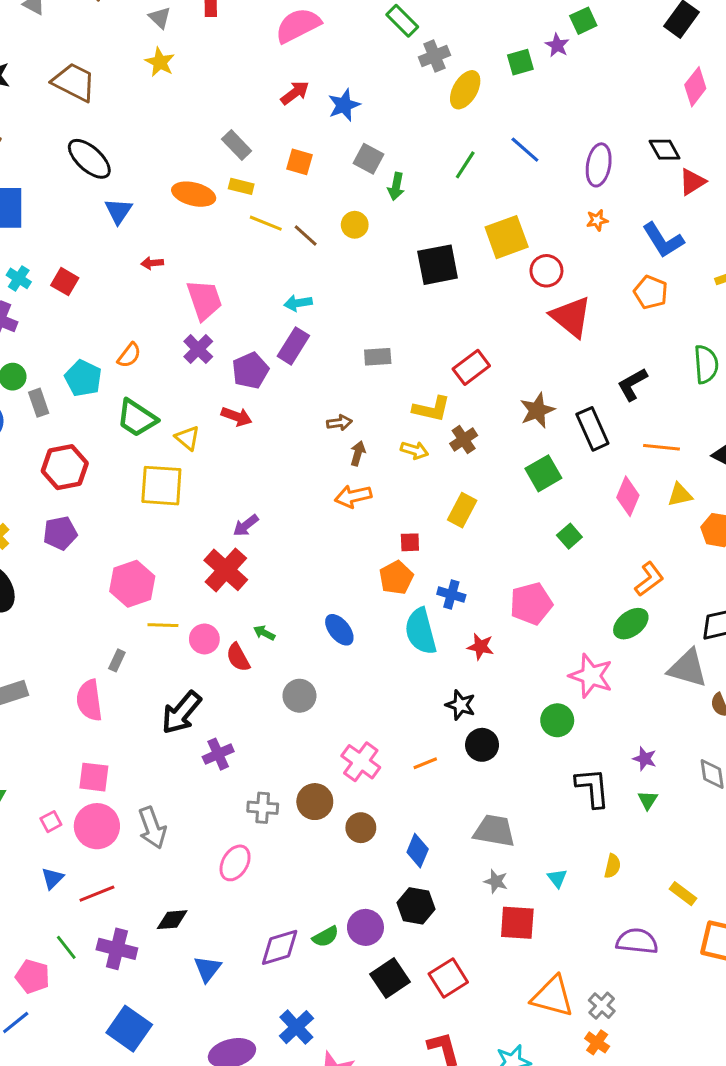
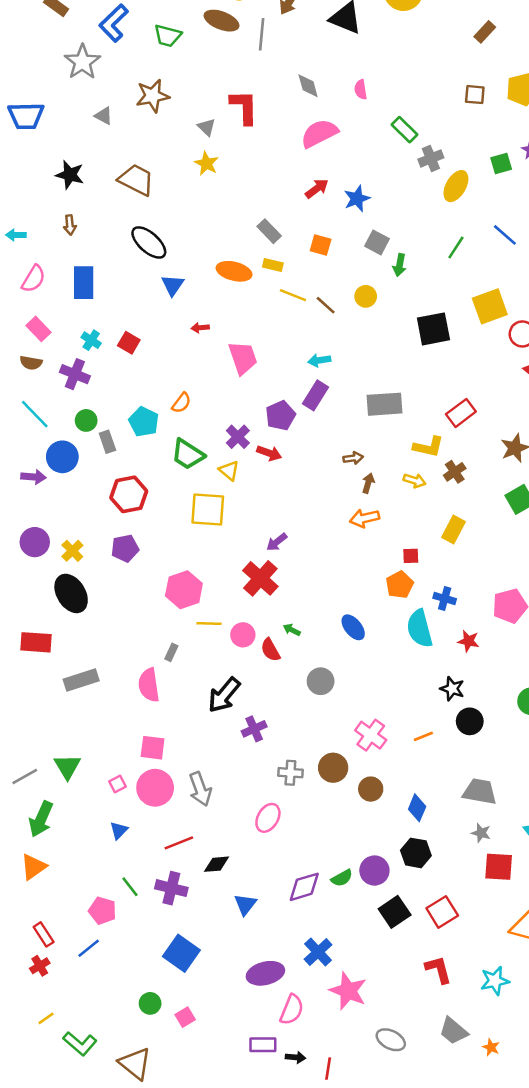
purple cross: (198, 349) -> (238, 437), moved
gray rectangle: (378, 357) -> (384, 404), size x1.6
red line: (97, 894) -> (179, 843), moved

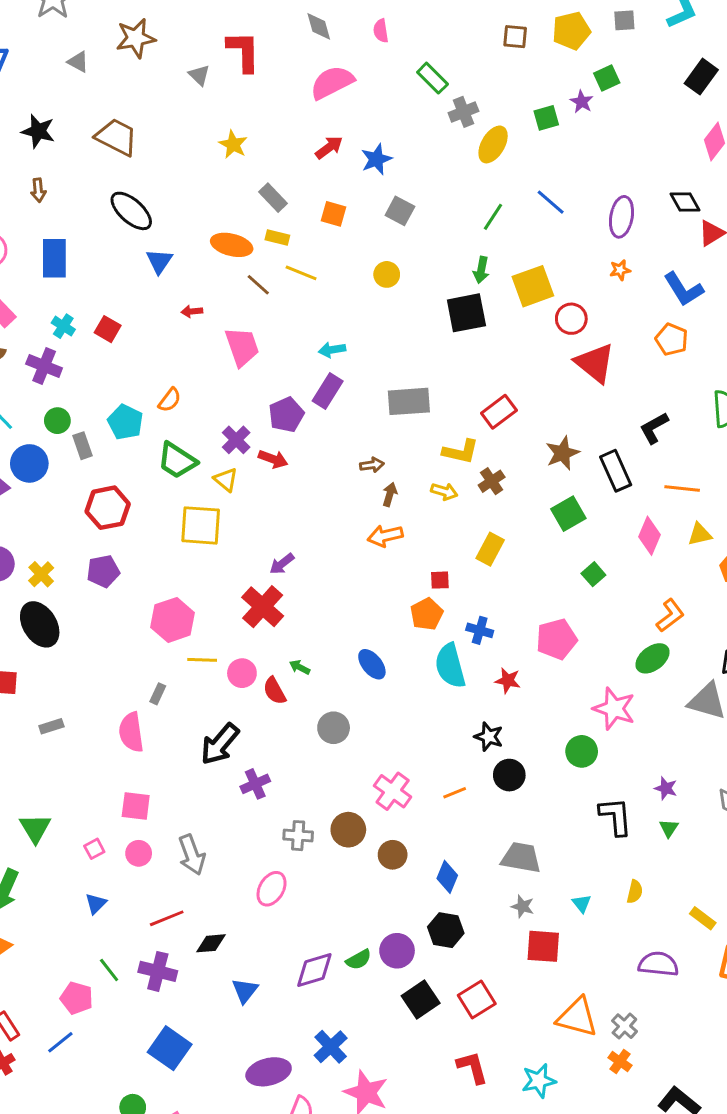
yellow star: (206, 163) -> (233, 144), moved
green arrow: (400, 265) -> (481, 270), moved
brown line: (326, 305) -> (258, 285), moved
gray rectangle: (81, 680) -> (51, 726), size x0.6
pink circle: (155, 788) -> (139, 853), size x0.6

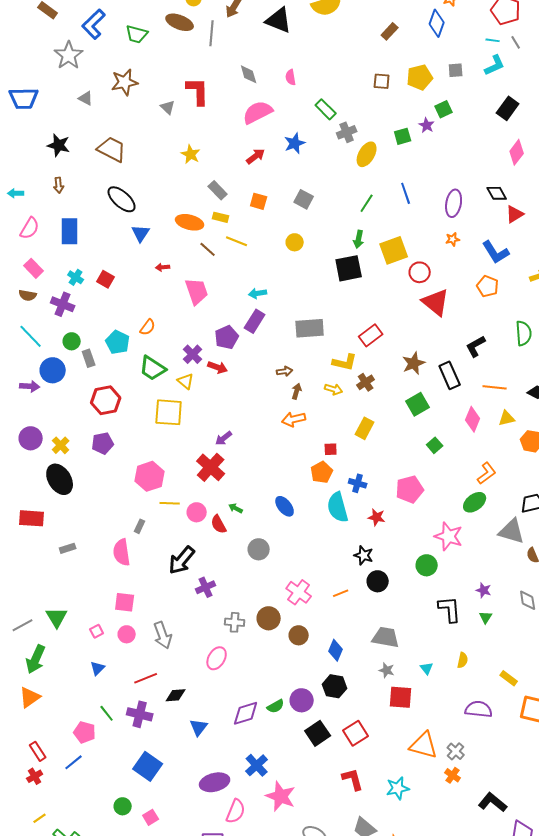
blue star: (376, 159) -> (295, 143), moved
blue line: (551, 202) -> (406, 193), turned 30

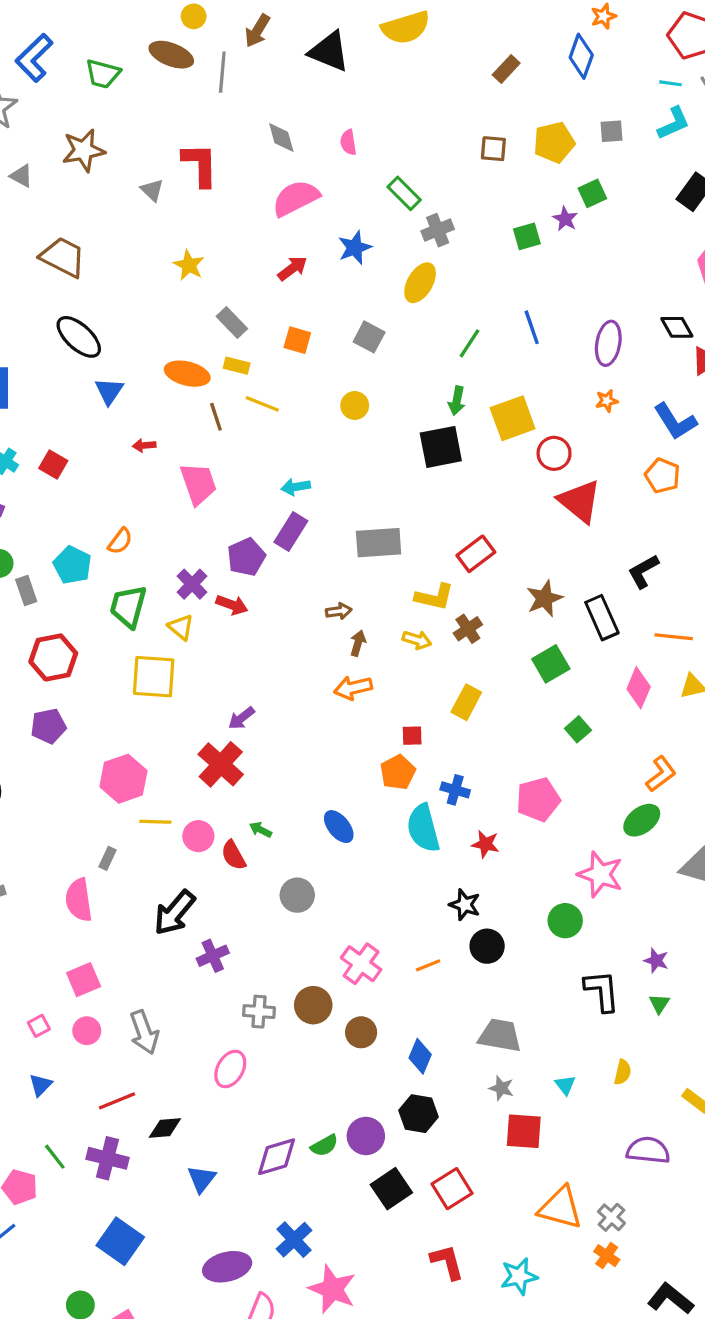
yellow ellipse: (367, 154) -> (420, 283), moved
brown line: (208, 249) -> (216, 417), turned 30
green trapezoid: (153, 368) -> (128, 606), turned 72
pink square: (125, 602) -> (84, 980), turned -30

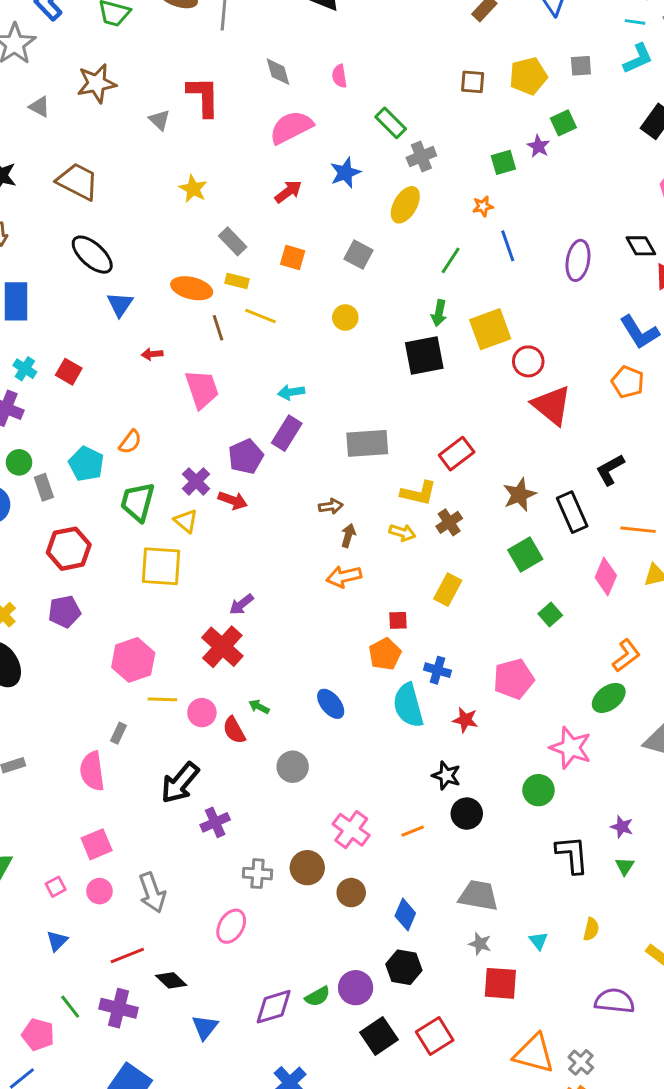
orange star: (607, 401) -> (483, 206), moved
black diamond: (165, 1128) -> (171, 980), turned 48

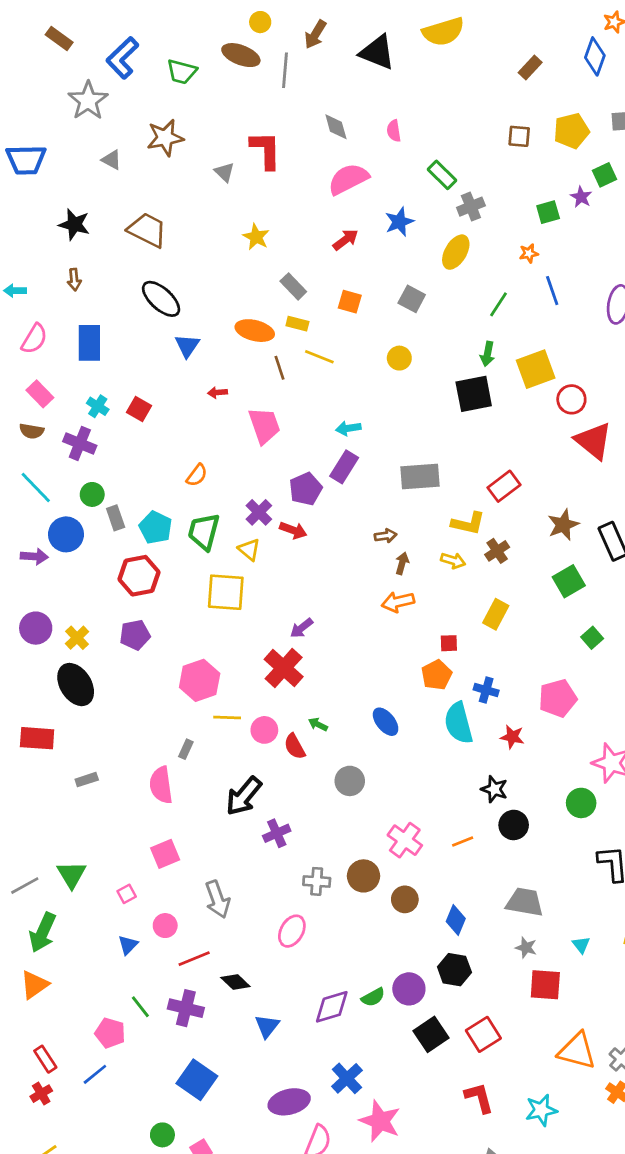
cyan pentagon: (86, 464) -> (156, 527), moved
pink circle: (99, 891) -> (165, 926), moved

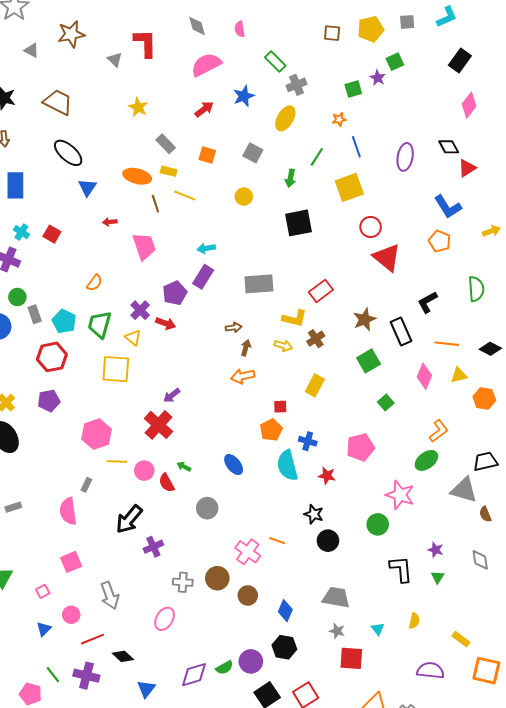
green arrow: (487, 354) -> (290, 178), moved
yellow square: (536, 369) -> (349, 187), moved
orange line: (463, 842) -> (277, 541), moved, turned 42

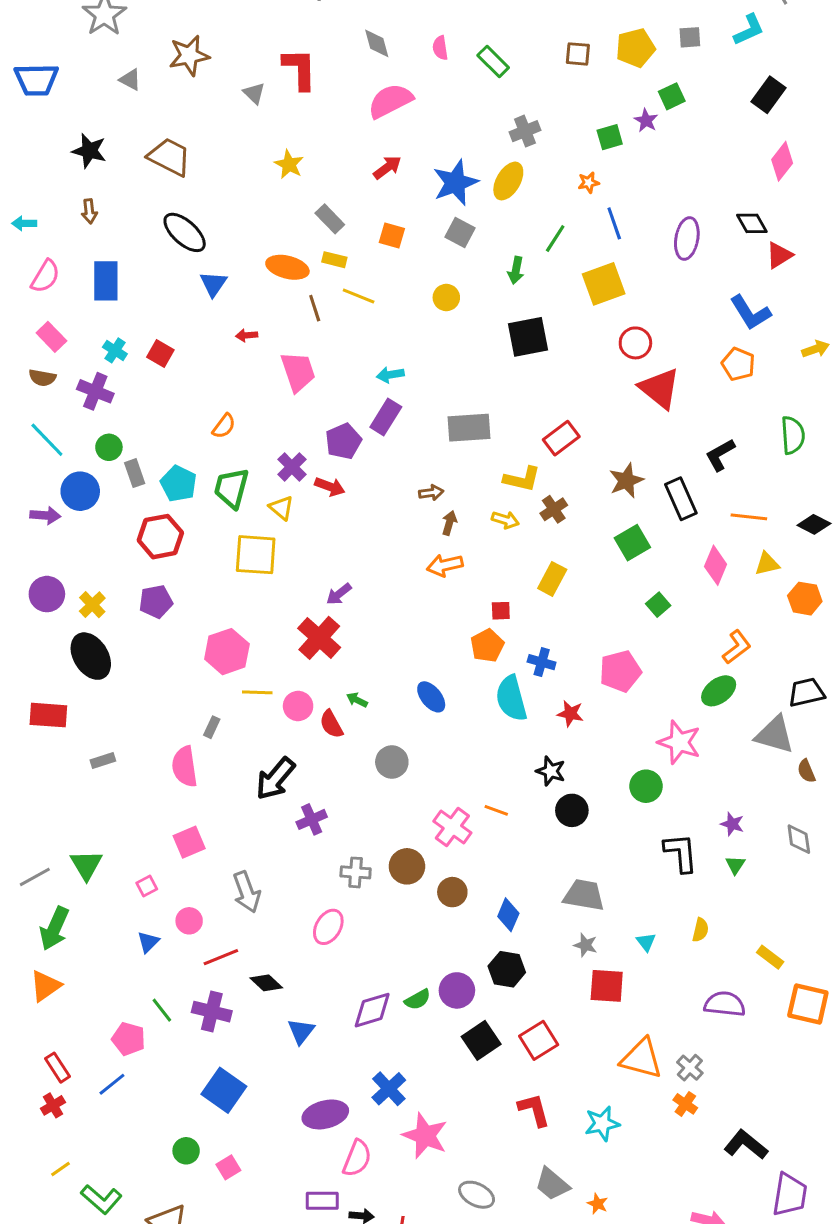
green rectangle: (275, 62) -> (493, 62), moved
blue star: (244, 96) -> (455, 183), moved, size x1.4

